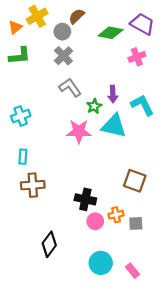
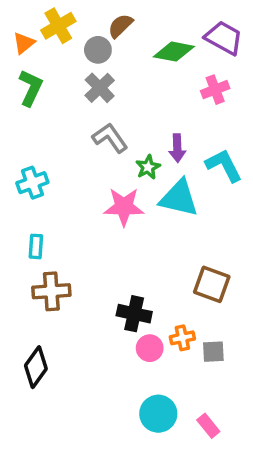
green L-shape: (20, 56) -> (31, 88), turned -60
black diamond: (49, 244) -> (36, 367), moved

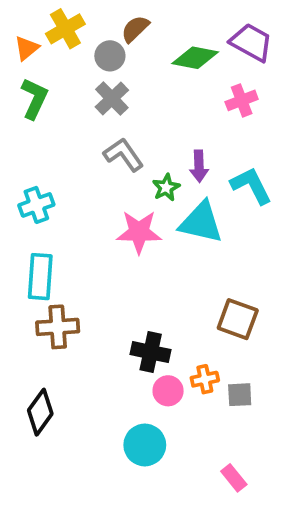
cyan rectangle: (36, 246) -> (40, 277), size x1.6
cyan circle: (158, 414) -> (145, 445), moved

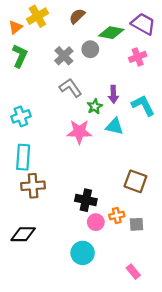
gray circle: (110, 56) -> (90, 49), moved
cyan triangle: (201, 222) -> (115, 126), size x0.7
black diamond: (40, 412) -> (23, 234), turned 55

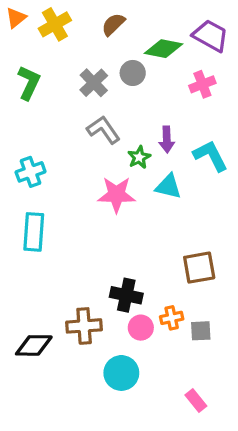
orange triangle: (15, 27) -> (16, 18), moved
brown square: (135, 181) -> (199, 268), turned -30
brown cross: (33, 186) -> (84, 326), moved

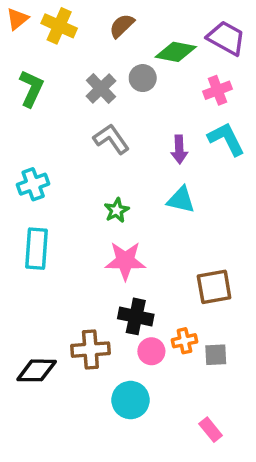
yellow cross: (55, 24) -> (59, 26), turned -36
cyan L-shape: (211, 156) -> (226, 139), moved
green star: (139, 157) -> (117, 210), moved
pink star: (116, 195) -> (125, 261), moved

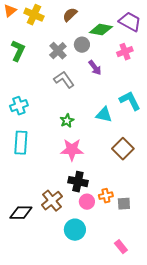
cyan L-shape: (226, 139) -> (130, 101), moved
purple arrow: (179, 149) -> (95, 68), moved, turned -35
brown square: (214, 287) -> (123, 149), moved, turned -35
brown cross: (90, 350) -> (52, 201), turned -35

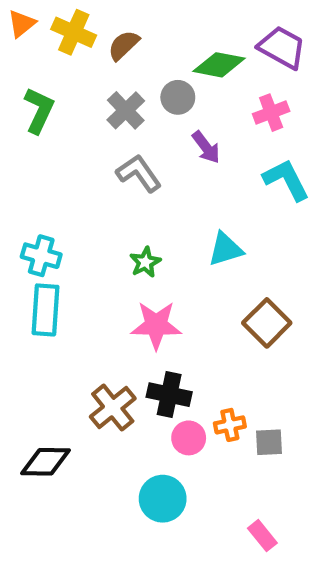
brown semicircle: (70, 15) -> (124, 45), moved
cyan L-shape: (130, 101) -> (286, 180), moved
cyan cross: (19, 106) -> (41, 256), moved, turned 36
cyan triangle: (104, 115) -> (226, 249), turned -30
brown cross: (52, 201) -> (113, 408), moved

